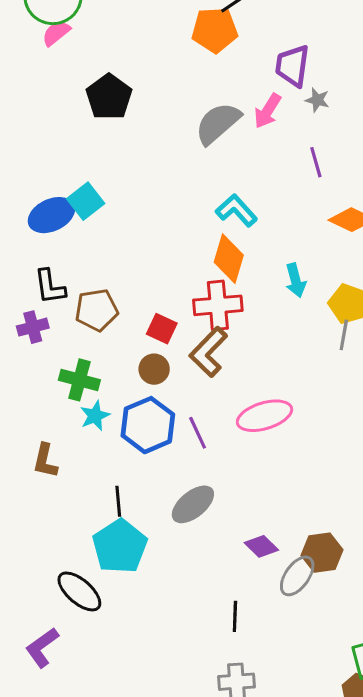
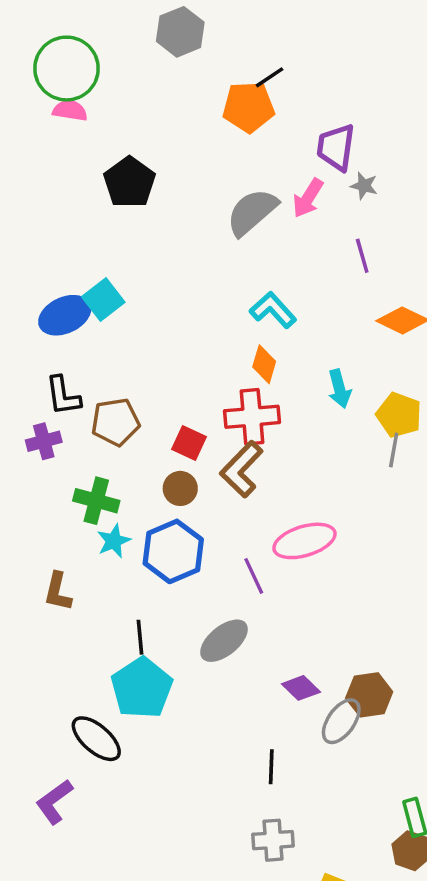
pink semicircle: (56, 33) -> (70, 111), turned 48
orange diamond: (229, 259) -> (264, 364), size x0.7
purple line: (198, 433) -> (254, 576), moved

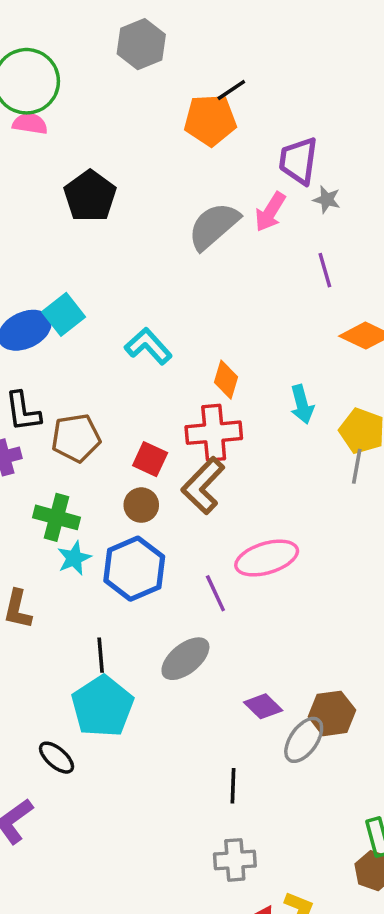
cyan L-shape: (273, 310) -> (148, 346), moved
black ellipse: (96, 739) -> (57, 758), size x0.7

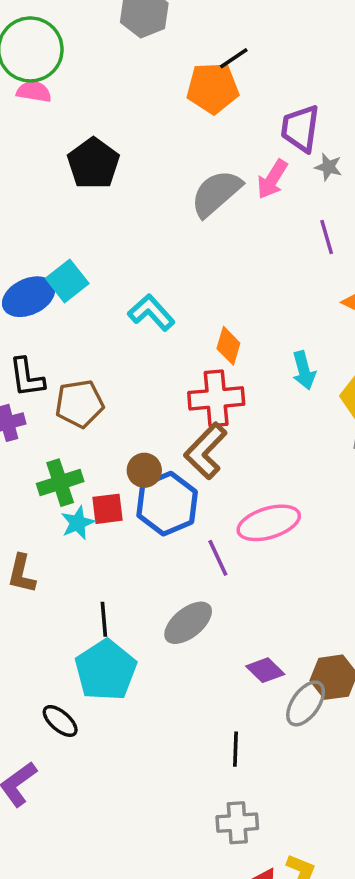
red square: (150, 459) -> (107, 509), moved, turned -32
green cross: (57, 517) -> (60, 483), turned -33
blue hexagon: (134, 569) -> (167, 504), moved

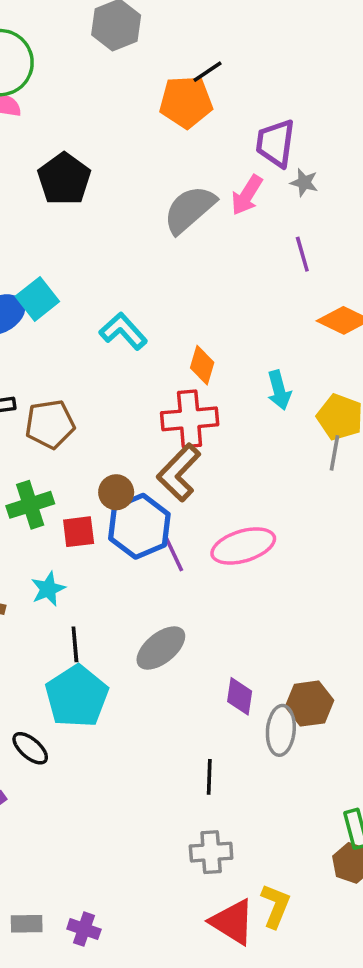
cyan star: (78, 523) -> (48, 589), moved
purple line: (218, 558) -> (173, 553), moved
purple diamond: (265, 670) -> (240, 696), turned 54
gray ellipse: (306, 703) -> (281, 730), turned -30

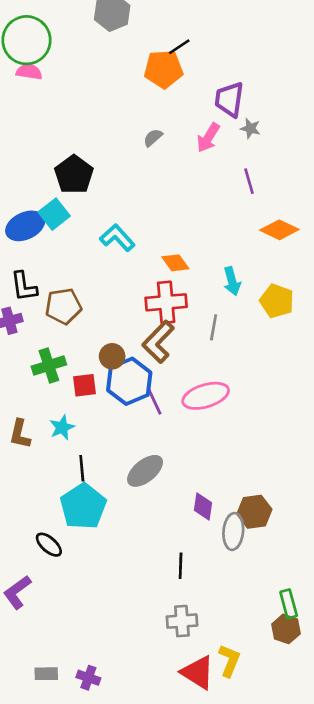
black pentagon: (64, 179) -> (74, 175), moved
gray semicircle: (190, 209) -> (153, 138), moved, size x0.5
orange diamond: (202, 365) -> (175, 263), turned -52
gray line: (335, 453) -> (214, 327), moved

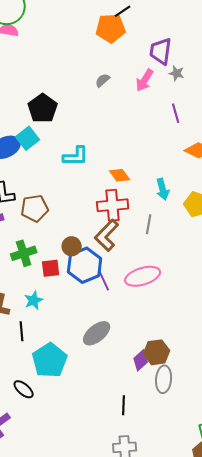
cyan L-shape: (117, 238) -> (76, 156), turned 132
black line: (82, 468) -> (22, 331), moved
purple diamond: (203, 506) -> (141, 360), turned 40
brown hexagon: (254, 512) -> (157, 352), moved

